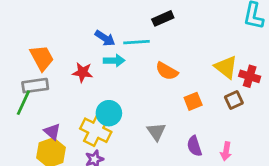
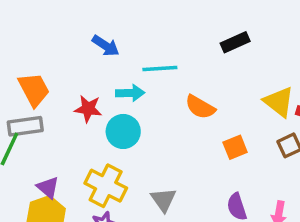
black rectangle: (163, 18) -> (235, 42), moved
blue arrow: (105, 38) -> (106, 46), moved
cyan circle: (109, 113) -> (123, 131), moved
gray triangle: (156, 132) -> (163, 200), moved

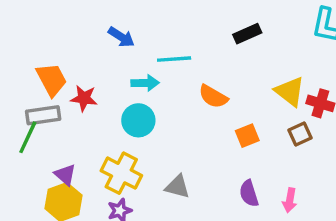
red star: (88, 109) -> (84, 98), moved
gray triangle: (163, 200) -> (177, 187), turned -40

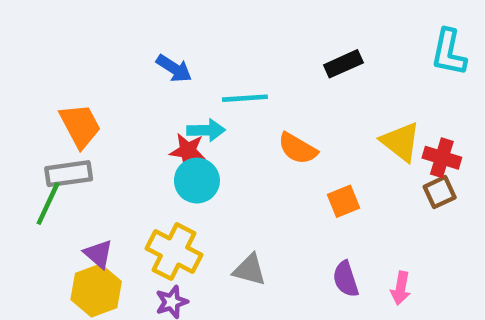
red star: (84, 98) -> (188, 151), moved
brown square: (300, 134) -> (440, 192), moved

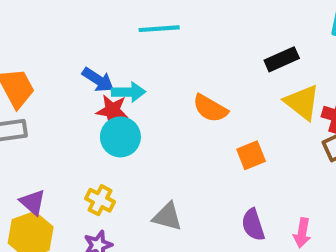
black rectangle: (343, 64) -> (282, 59), moved
blue arrow: (174, 68) -> (98, 80), moved
cyan line: (245, 98) -> (159, 29), moved
yellow cross: (174, 252) -> (100, 200), size x0.6

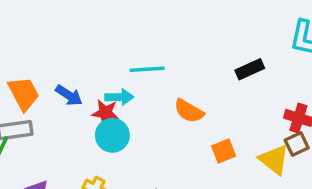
cyan line: (159, 29) -> (147, 69), moved
blue arrow: (98, 80) -> (69, 95), moved
yellow triangle: (302, 102) -> (274, 160), moved

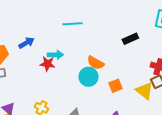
cyan line: (147, 69) -> (72, 24), moved
blue arrow: (69, 95) -> (26, 43), moved, turned -63
cyan circle: (112, 135) -> (88, 77), moved

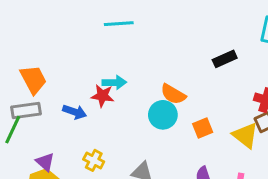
cyan line: (72, 24) -> (119, 24), moved
blue arrow: (26, 43) -> (75, 112), moved, turned 49

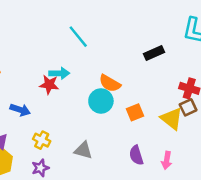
cyan line: (119, 24) -> (78, 37), moved, turned 55
blue arrow: (75, 112) -> (20, 110), moved

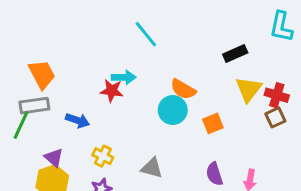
yellow triangle: (172, 119) -> (249, 89), moved, turned 30

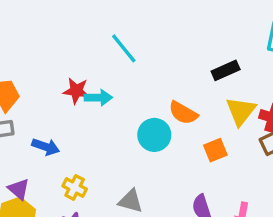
orange semicircle: (183, 89) -> (183, 113), moved
red star: (112, 91) -> (76, 91), moved
orange square: (213, 123) -> (215, 150), moved

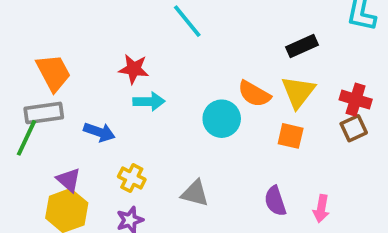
cyan arrow: (98, 98) -> (149, 101), moved
yellow triangle: (241, 111) -> (298, 92), moved
orange square: (215, 150) -> (291, 136), turned 35

